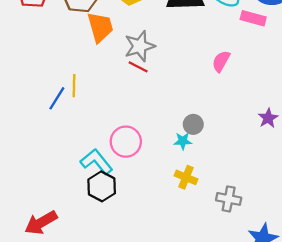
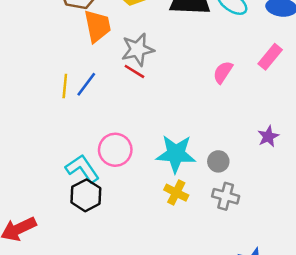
pink rectangle: (253, 18) -> (270, 57), moved, turned -70
blue line: (57, 98) -> (86, 84), moved
gray circle: (193, 124) -> (218, 161), moved
cyan star: (183, 141) -> (176, 154), size x2.0
gray cross: (229, 199) -> (226, 196), moved

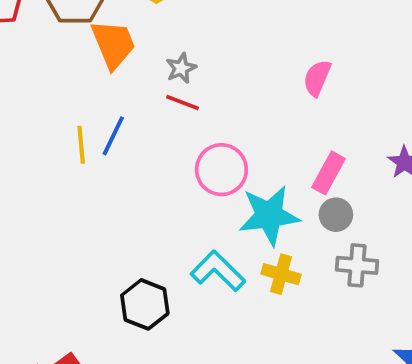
gray star: (138, 49) -> (181, 68), size x0.6
pink rectangle: (270, 57) -> (328, 173), moved
pink circle: (115, 150) -> (221, 170), moved
cyan L-shape: (82, 169) -> (218, 271), moved

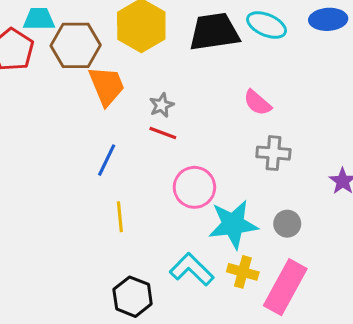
pink semicircle: (317, 78) -> (257, 103), moved, turned -72
yellow line: (81, 145) -> (120, 217), moved
pink rectangle: (328, 173) -> (285, 287), moved, size x1.6
gray cross: (357, 265) -> (273, 153), moved

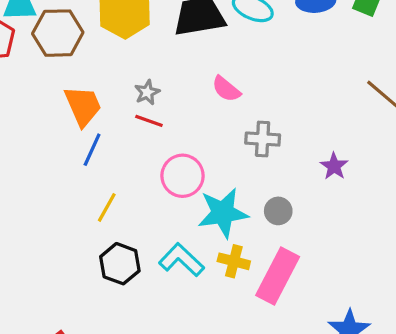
orange trapezoid: (107, 86) -> (83, 106), moved
pink semicircle: (257, 103) -> (226, 89), moved
yellow line: (120, 217) -> (107, 207), turned 36
black hexagon: (133, 297) -> (120, 264), moved

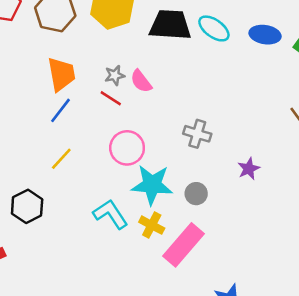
pink semicircle: (226, 89) -> (141, 81), moved
black hexagon: (120, 264) -> (27, 206), moved

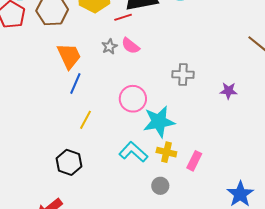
red line: (111, 98) -> (123, 17), moved, turned -36
purple star: (249, 169) -> (229, 91), turned -30
gray circle: (196, 194) -> (160, 186), moved
pink rectangle: (183, 245) -> (194, 161), size x0.6

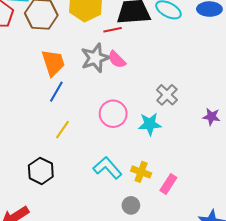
gray star: (109, 47) -> (95, 58), size x1.8
gray cross: (183, 74) -> (167, 95), turned 35
cyan star: (159, 122) -> (150, 124), moved, size x0.7

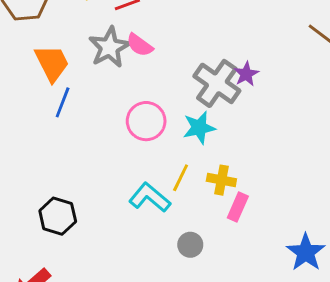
gray cross: (167, 95) -> (217, 83), size x1.5
purple star: (211, 117) -> (246, 74), moved, turned -30
yellow line: (62, 130) -> (181, 178), moved
yellow cross: (141, 172) -> (221, 180), moved

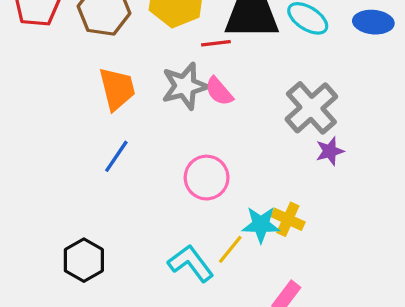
gray cross: (217, 83) -> (311, 108), moved
blue line: (63, 102) -> (116, 156), moved
cyan star: (199, 128) -> (261, 225), moved
yellow cross: (221, 180) -> (288, 219), moved

